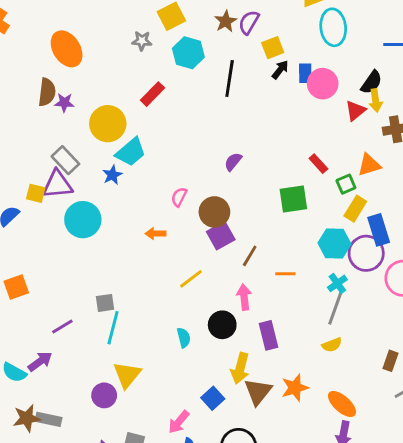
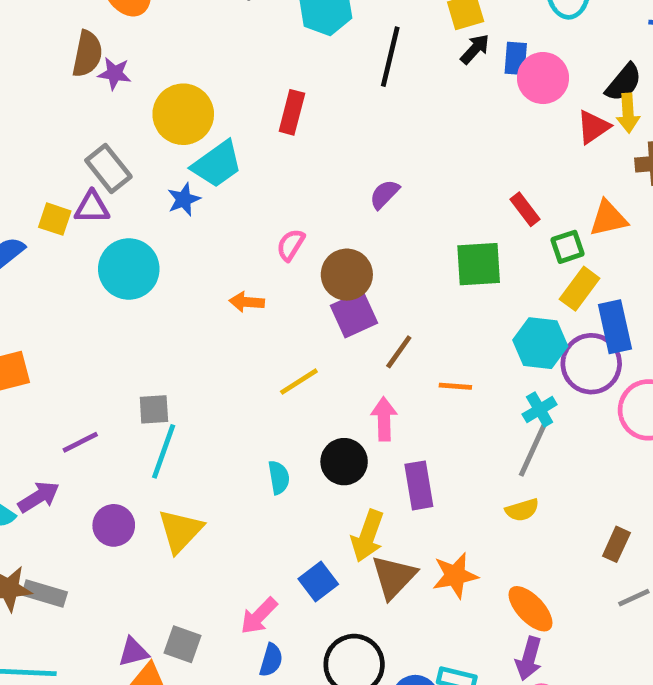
red rectangle: (152, 94) -> (292, 112), moved, turned -35
purple triangle: (57, 184) -> (92, 207), size x0.7
purple circle: (104, 395) -> (114, 525), moved

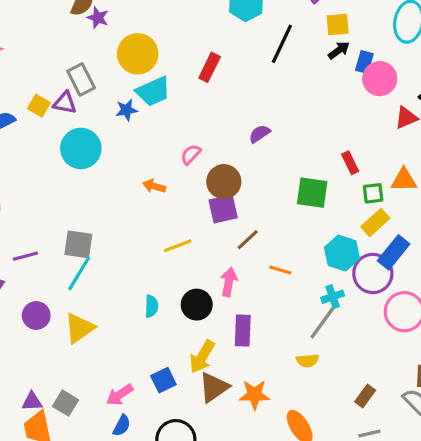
blue rectangle: (615, 327) -> (394, 252), turned 40
gray square: (154, 409) -> (78, 244), size x1.4

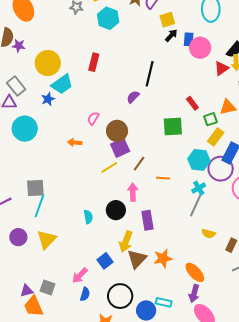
black line: (282, 44) -> (150, 74), moved
yellow line: (178, 246) -> (109, 167), moved
yellow semicircle: (307, 361) -> (208, 234), moved, turned 32

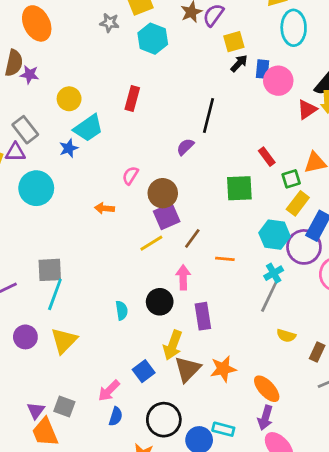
yellow circle: (48, 63) -> (69, 99), size x0.7
purple triangle: (27, 291) -> (36, 411), turned -40

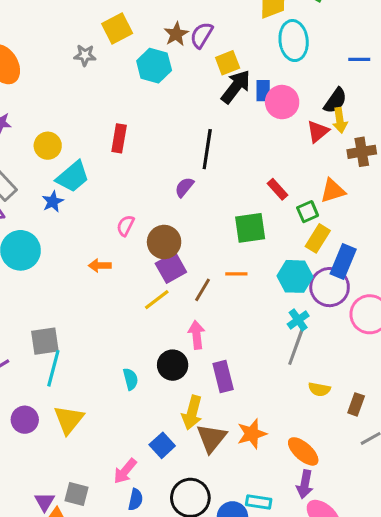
cyan hexagon: (153, 39) -> (154, 66), moved
black arrow: (239, 63) -> (236, 87), size x1.6
orange line: (225, 259) -> (236, 274), moved

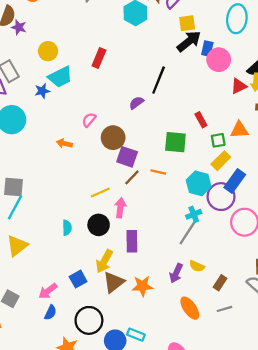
purple square: (171, 268) -> (127, 157), moved, turned 35
yellow line: (157, 300) -> (100, 193), moved
orange ellipse: (303, 451) -> (190, 308), moved
purple arrow: (305, 484) -> (176, 273), moved

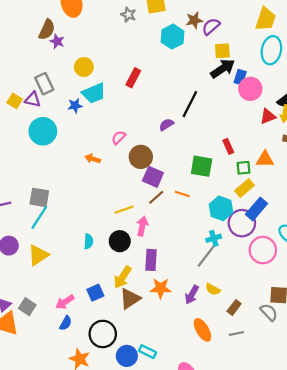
orange star: (142, 286) -> (161, 288), moved

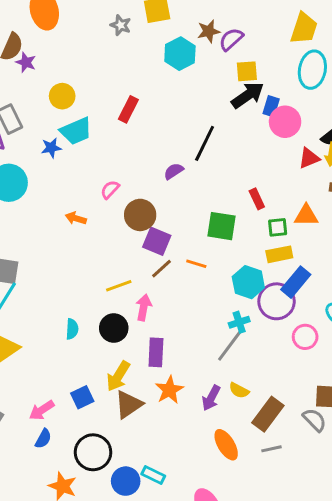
yellow rectangle: (245, 188) -> (279, 254), turned 30
pink circle: (263, 250) -> (305, 337), size x0.7
orange star: (161, 288) -> (169, 390), turned -30
brown rectangle: (234, 307) -> (268, 414), size x1.6

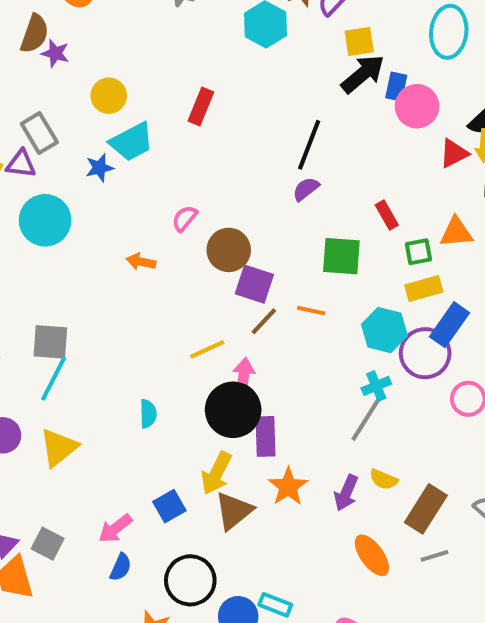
purple semicircle: (174, 171) -> (306, 189), moved
black circle: (114, 328) -> (233, 410), moved, size x1.4

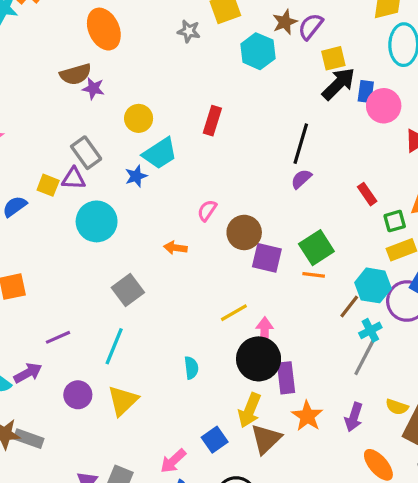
brown semicircle: (35, 34) -> (76, 74), turned 60
green square: (341, 256) -> (316, 248), moved, turned -32
brown line: (264, 321) -> (349, 307), moved
gray square: (50, 342) -> (128, 290), moved, turned -36
yellow semicircle: (384, 479) -> (397, 407), moved

